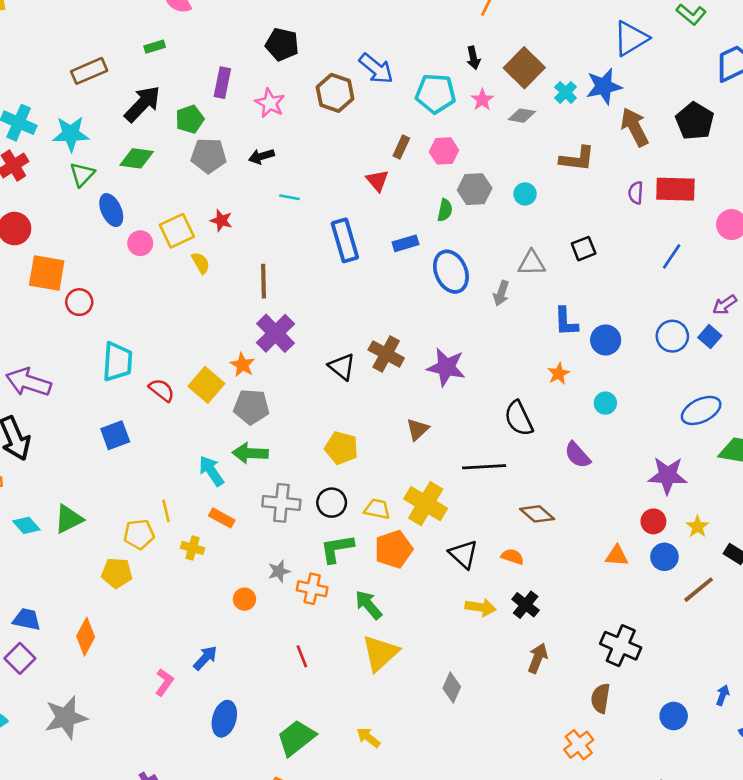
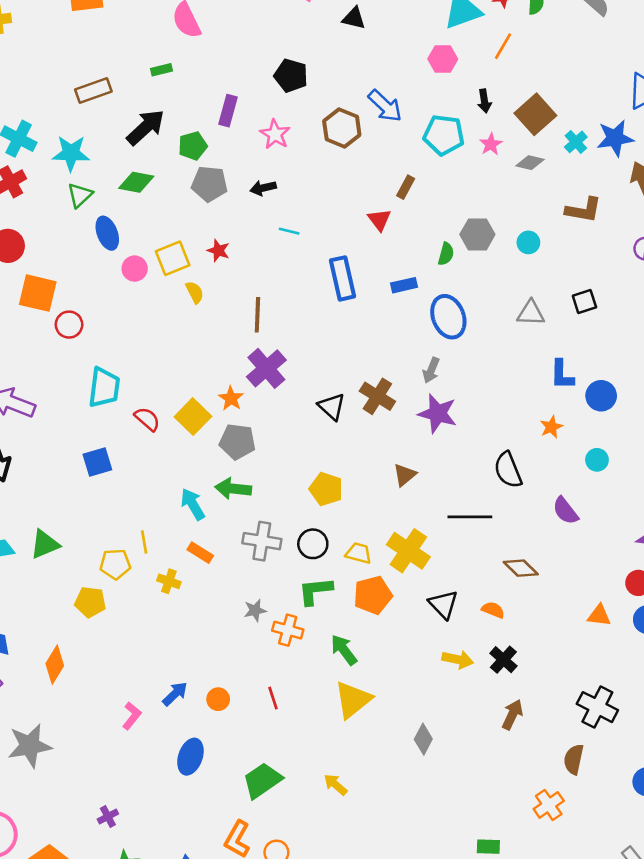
pink hexagon: (444, 151) -> (443, 59), moved
gray arrow: (501, 293) -> (431, 370), moved
orange circle: (244, 599) -> (218, 699), moved

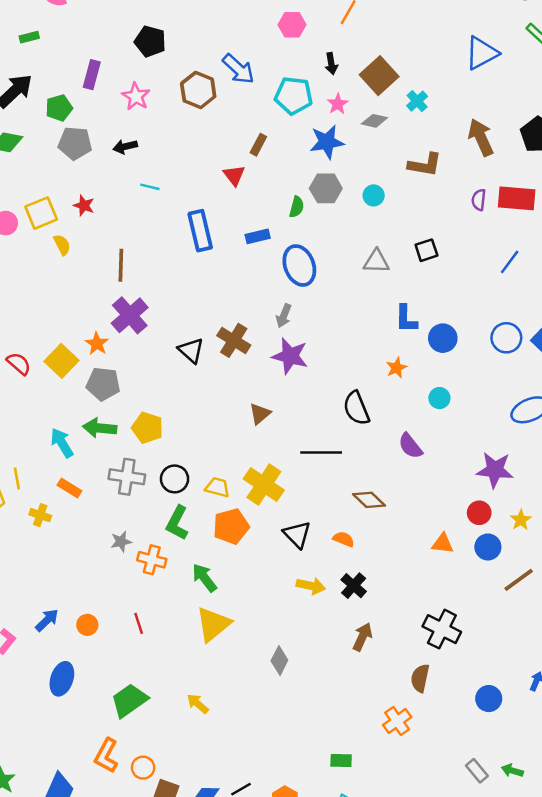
blue star: (615, 138) -> (327, 142), moved
yellow pentagon: (326, 489) -> (147, 428), moved
green L-shape: (315, 591) -> (177, 523), turned -56

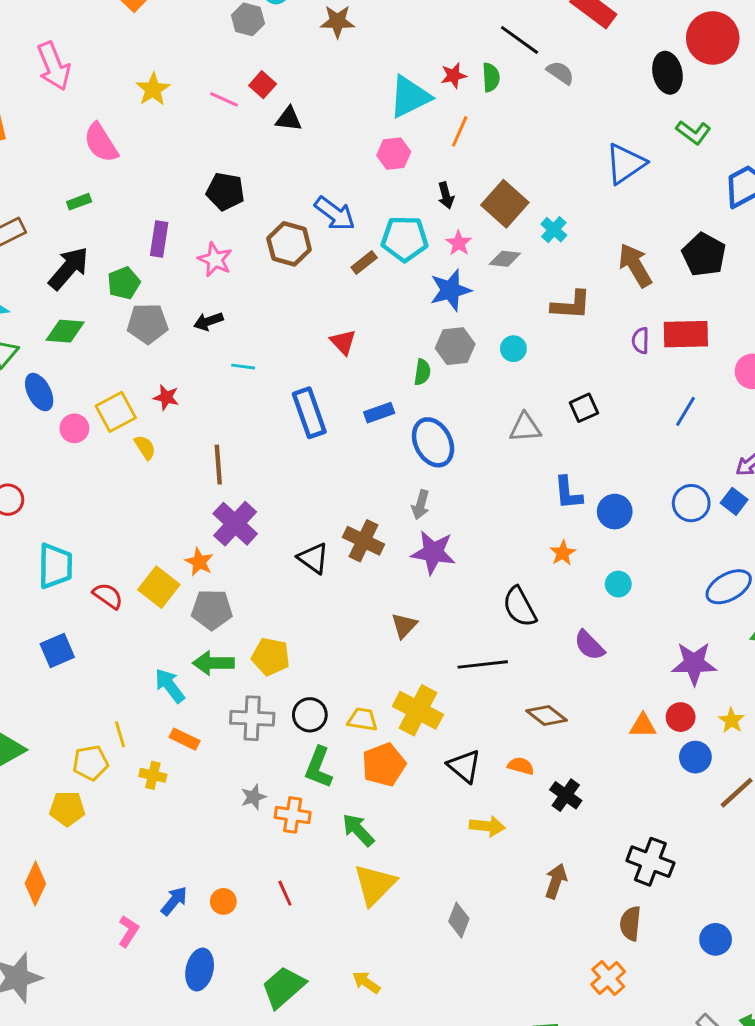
brown rectangle: (258, 145) -> (364, 262), moved, turned 30
orange triangle: (443, 544) -> (643, 726), moved
black cross: (354, 586) -> (566, 795), moved

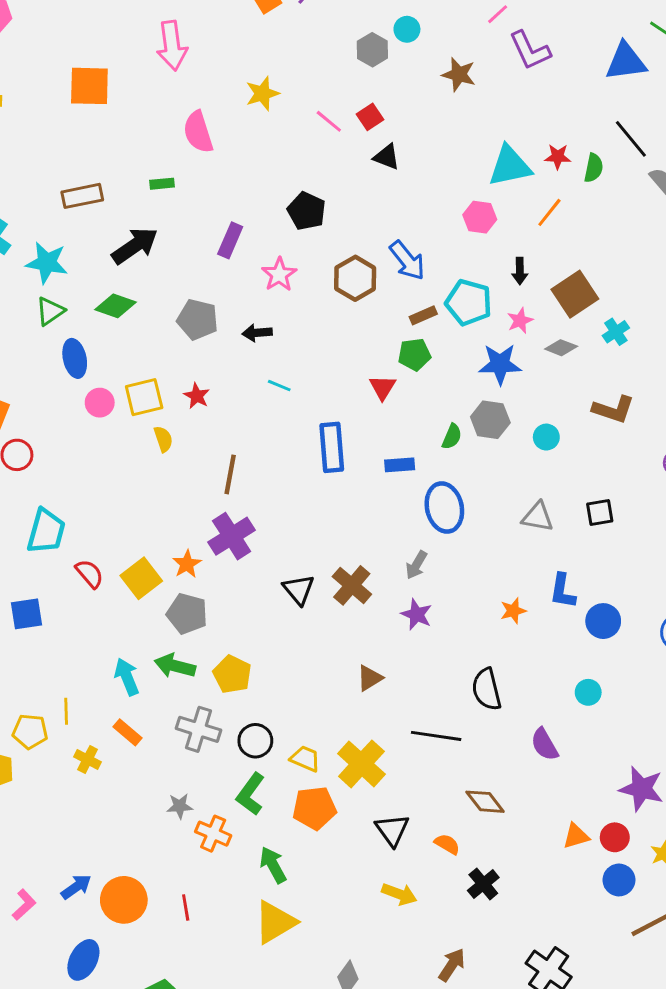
green pentagon: (124, 283) -> (414, 355), moved
purple star: (433, 552) -> (417, 614), size x0.7
orange star: (563, 553) -> (513, 611), moved
orange triangle: (643, 726) -> (576, 836), turned -32
orange circle: (223, 901) -> (124, 900), size x1.8

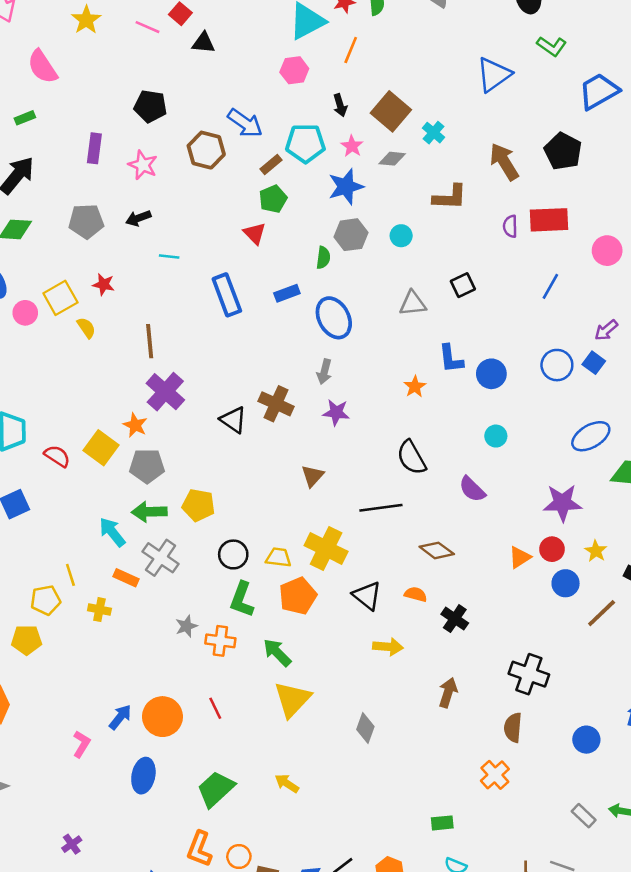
gray cross: (199, 729) -> (161, 558), moved, turned 33

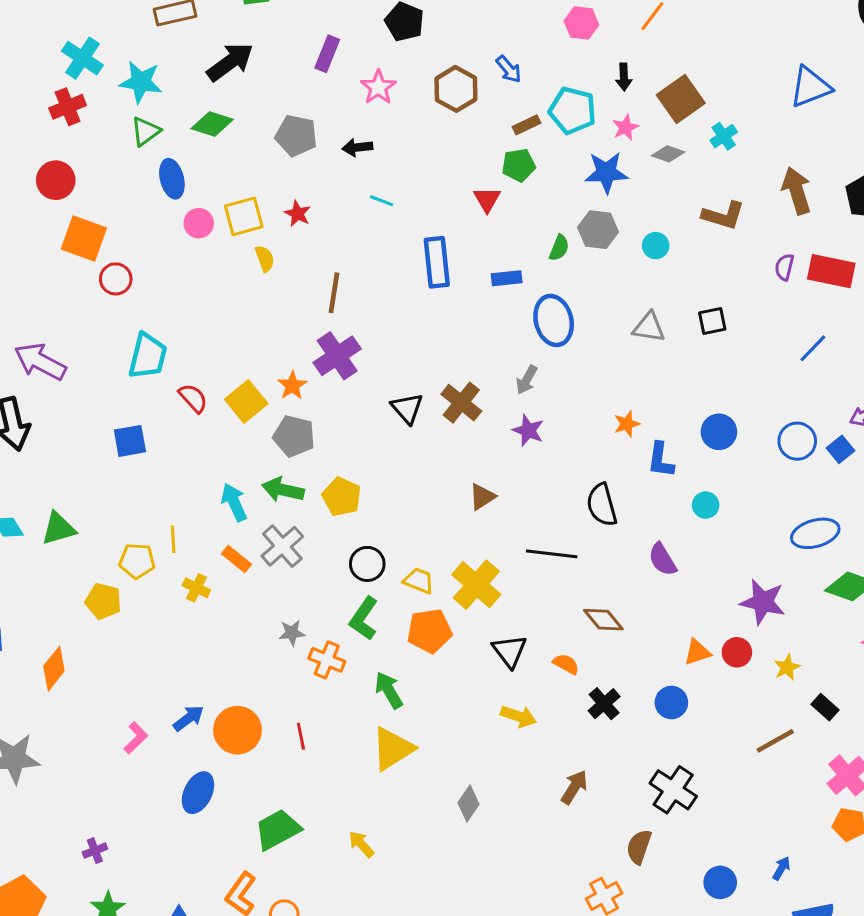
blue arrow: (245, 123) -> (509, 69), size x0.7
blue L-shape: (451, 359) -> (661, 460), moved
blue circle: (566, 583) -> (671, 703), moved

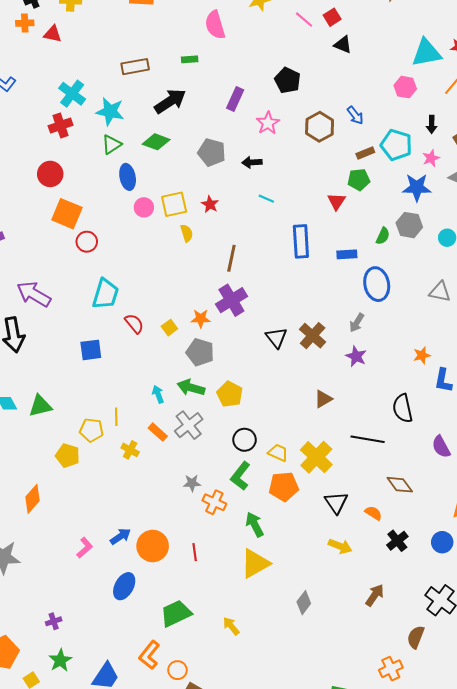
orange star: (292, 386) -> (201, 319), turned 30
yellow square: (246, 401) -> (169, 328), size x0.6
cyan arrow: (234, 502) -> (158, 394), size x0.7

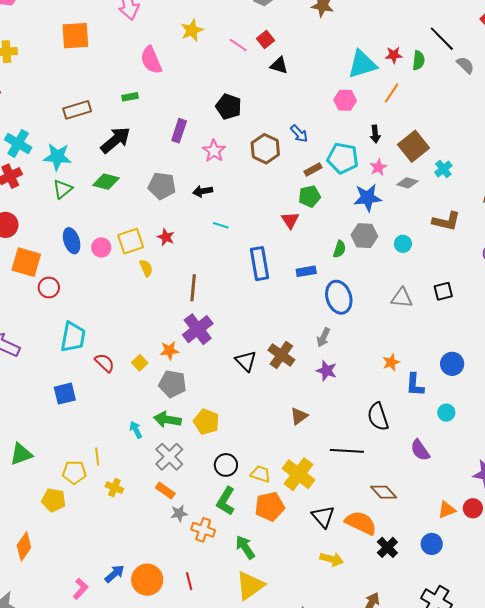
blue ellipse: (128, 177) -> (72, 241), moved
orange rectangle: (158, 432) -> (165, 491), moved
orange semicircle: (373, 513) -> (361, 523), size x1.8

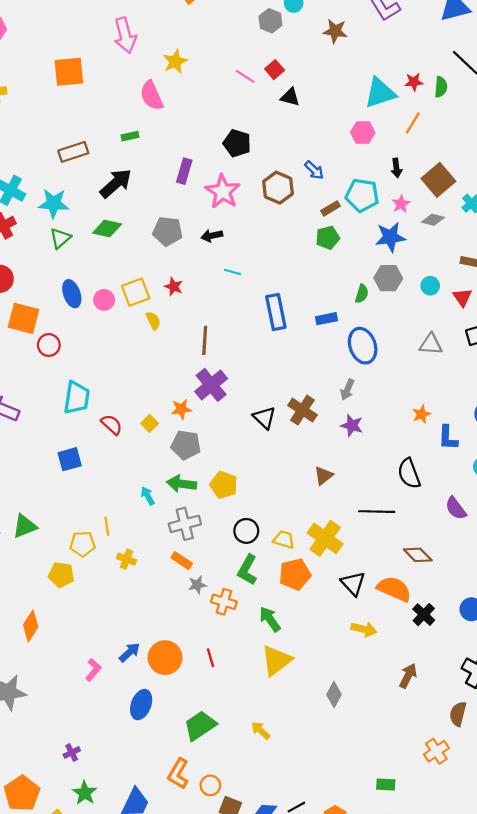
yellow star: (192, 30) -> (175, 62), moved
pink star: (214, 151) -> (223, 192), size x1.4
red triangle: (290, 220) -> (462, 297), moved
gray cross: (169, 457) -> (185, 524), turned 32

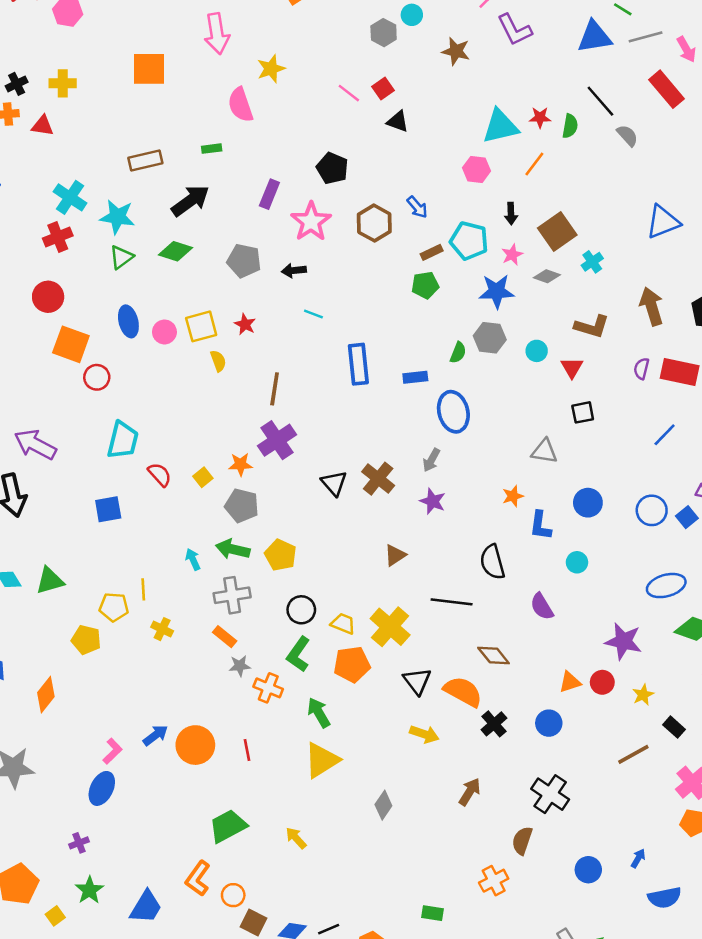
gray triangle: (431, 344) -> (544, 451), moved
blue ellipse: (141, 705) -> (102, 788), moved

